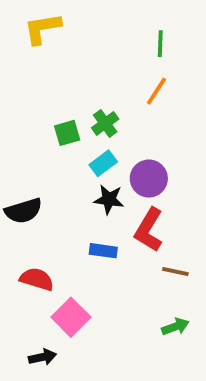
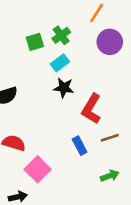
purple circle: (149, 179) -> (110, 42), moved
blue rectangle: (103, 251) -> (80, 146), moved, turned 54
brown line: (175, 272) -> (110, 138), turned -30

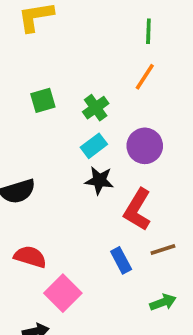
green square: (35, 42) -> (43, 100), moved
purple circle: (110, 42) -> (145, 146), moved

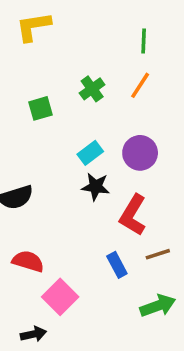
green cross: (96, 108) -> (92, 89), moved
green arrow: (163, 302) -> (158, 306), size x1.4

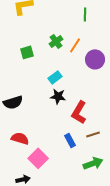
orange line: (140, 85) -> (75, 45), moved
purple circle: (140, 153) -> (95, 59), moved

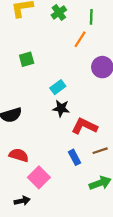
green cross: (56, 41) -> (59, 12), moved
orange line: (75, 45) -> (80, 39), moved
red L-shape: (79, 112) -> (85, 126), turned 85

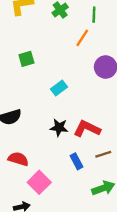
black star: (61, 108) -> (59, 128), moved

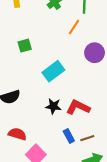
cyan rectangle: (59, 88) -> (53, 71), size x1.5
brown line: (103, 154) -> (87, 138), moved

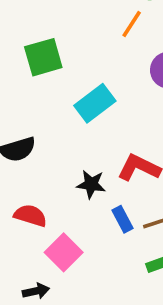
green square: (25, 46) -> (43, 57), size x1.5
black star: (53, 106) -> (91, 184), moved

